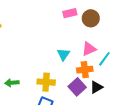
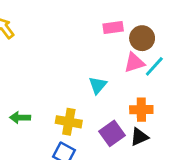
pink triangle: (89, 49) -> (134, 63), moved
cyan line: (104, 59) -> (154, 66), moved
orange cross: (85, 70) -> (141, 110), moved

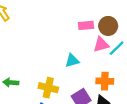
pink rectangle: (113, 28) -> (86, 25), moved
cyan triangle: (98, 85) -> (72, 61), turned 32

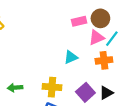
orange cross: (105, 81) -> (104, 60), moved

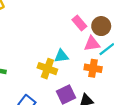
pink rectangle: (79, 21) -> (79, 23), turned 48
yellow cross: (52, 87) -> (47, 69), moved

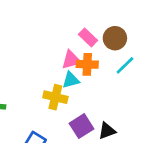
pink triangle: (92, 44) -> (71, 60), moved
orange cross: (93, 68) -> (87, 64), moved

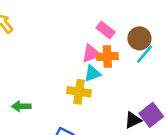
brown circle: (115, 38) -> (139, 38), moved
purple square: (82, 126) -> (151, 115), moved

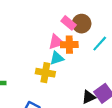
brown circle: (139, 38) -> (82, 24), moved

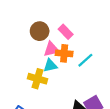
brown circle: (82, 24) -> (40, 31), moved
cyan line: (100, 44) -> (85, 60), moved

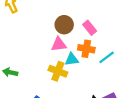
pink triangle: (51, 49) -> (59, 44), moved

